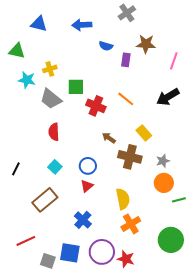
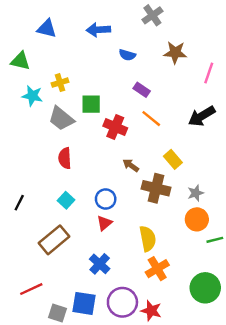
purple rectangle: (126, 60) -> (142, 90), moved, turned -64

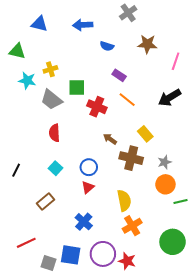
brown rectangle: (54, 240) -> (45, 201), size x0.7

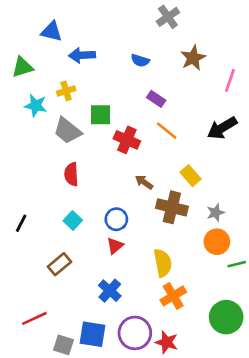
blue arrow: (83, 25) -> (82, 55), moved
brown star: (147, 44) -> (193, 58), turned -30
green triangle: (17, 51) -> (22, 67), turned -30

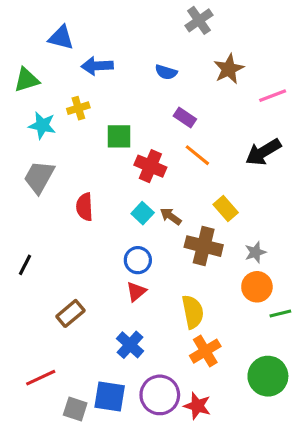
pink line: (230, 80) -> (273, 96), turned 50
gray trapezoid: (67, 131) -> (39, 177), moved, turned 80
cyan square: (73, 221) -> (143, 213), moved

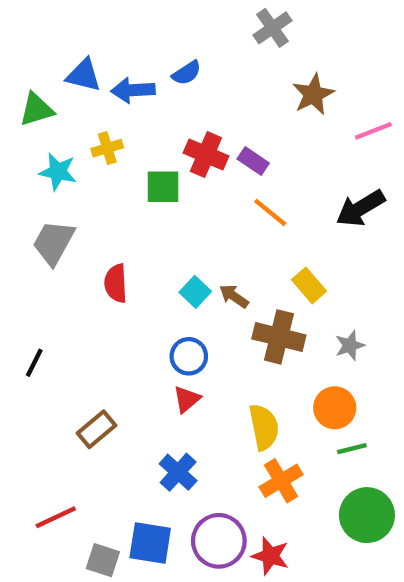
blue triangle: (61, 38) -> (84, 75), moved
blue semicircle: (166, 72) -> (187, 73), moved, turned -50
red cross: (150, 166) -> (206, 155), moved
orange circle: (257, 287) -> (335, 408), moved
green line: (280, 313) -> (352, 449), moved

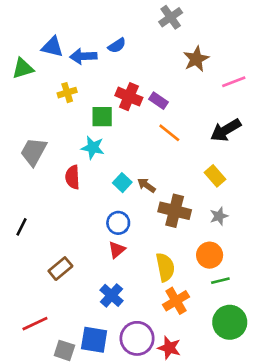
cyan star: (58, 172) -> (93, 148), moved
yellow rectangle: (309, 285) -> (215, 176), moved

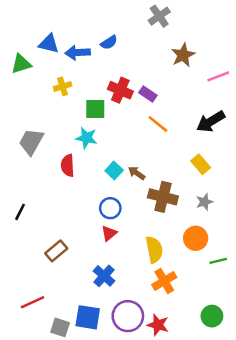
green line: (220, 281) -> (218, 261), moved
green circle: (230, 322) -> (212, 316), moved, size x0.7

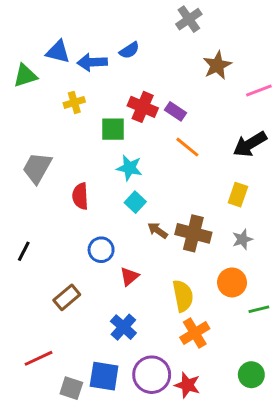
cyan star: (86, 138) -> (129, 168), moved
yellow rectangle: (201, 164) -> (238, 195), turned 60
brown arrow: (137, 173) -> (158, 230), moved
blue circle: (110, 208) -> (101, 250), moved

